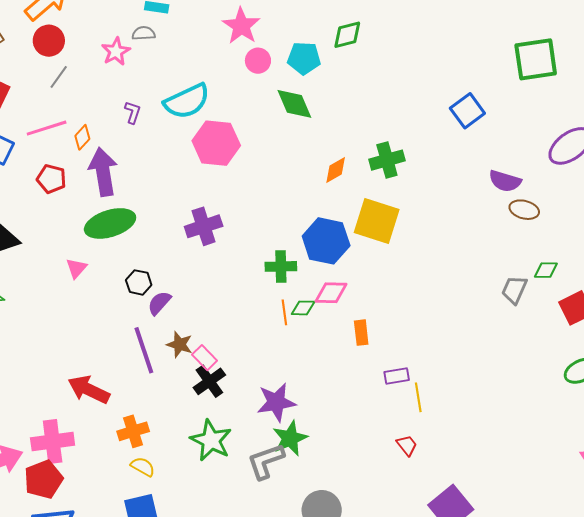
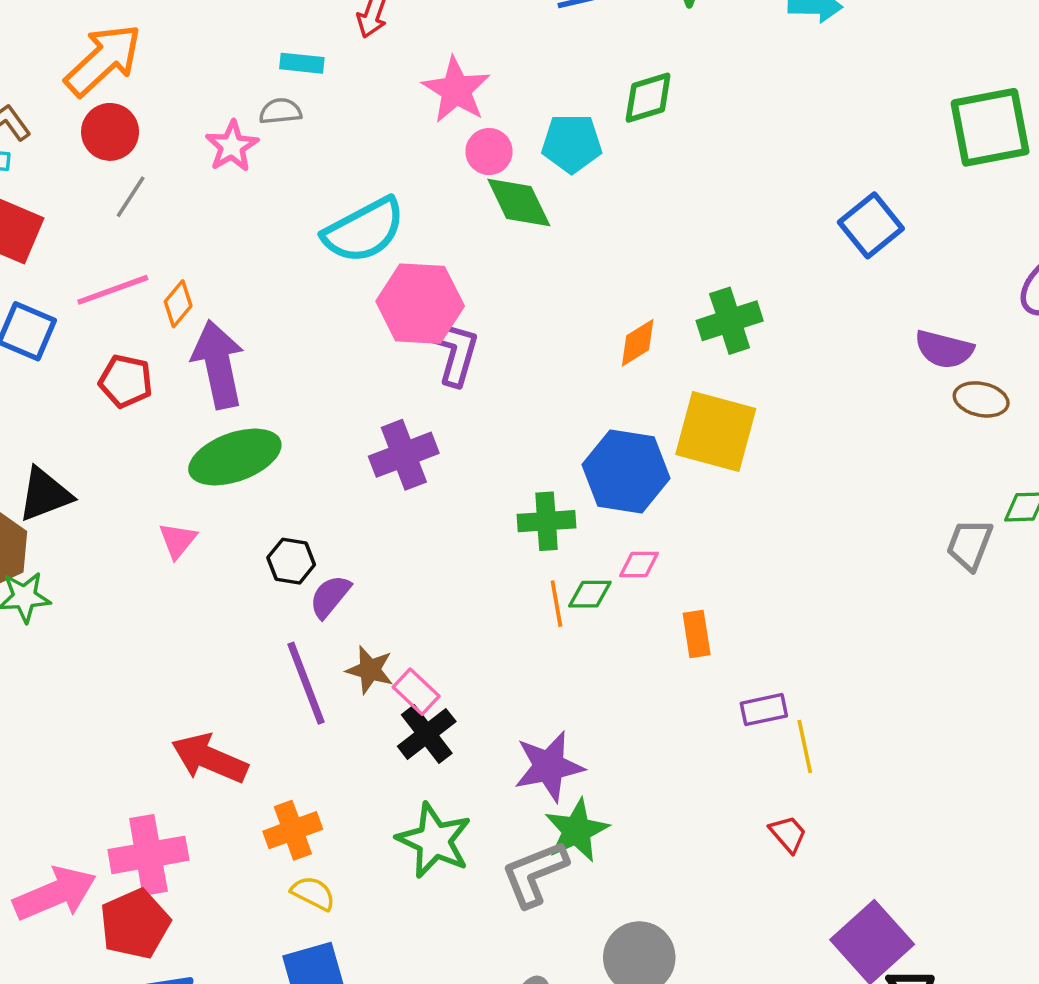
green diamond: (294, 104) -> (519, 202), moved
purple L-shape: (133, 112) -> (455, 352), moved, size x1.6
pink diamond: (331, 293) -> (639, 565), size x0.7

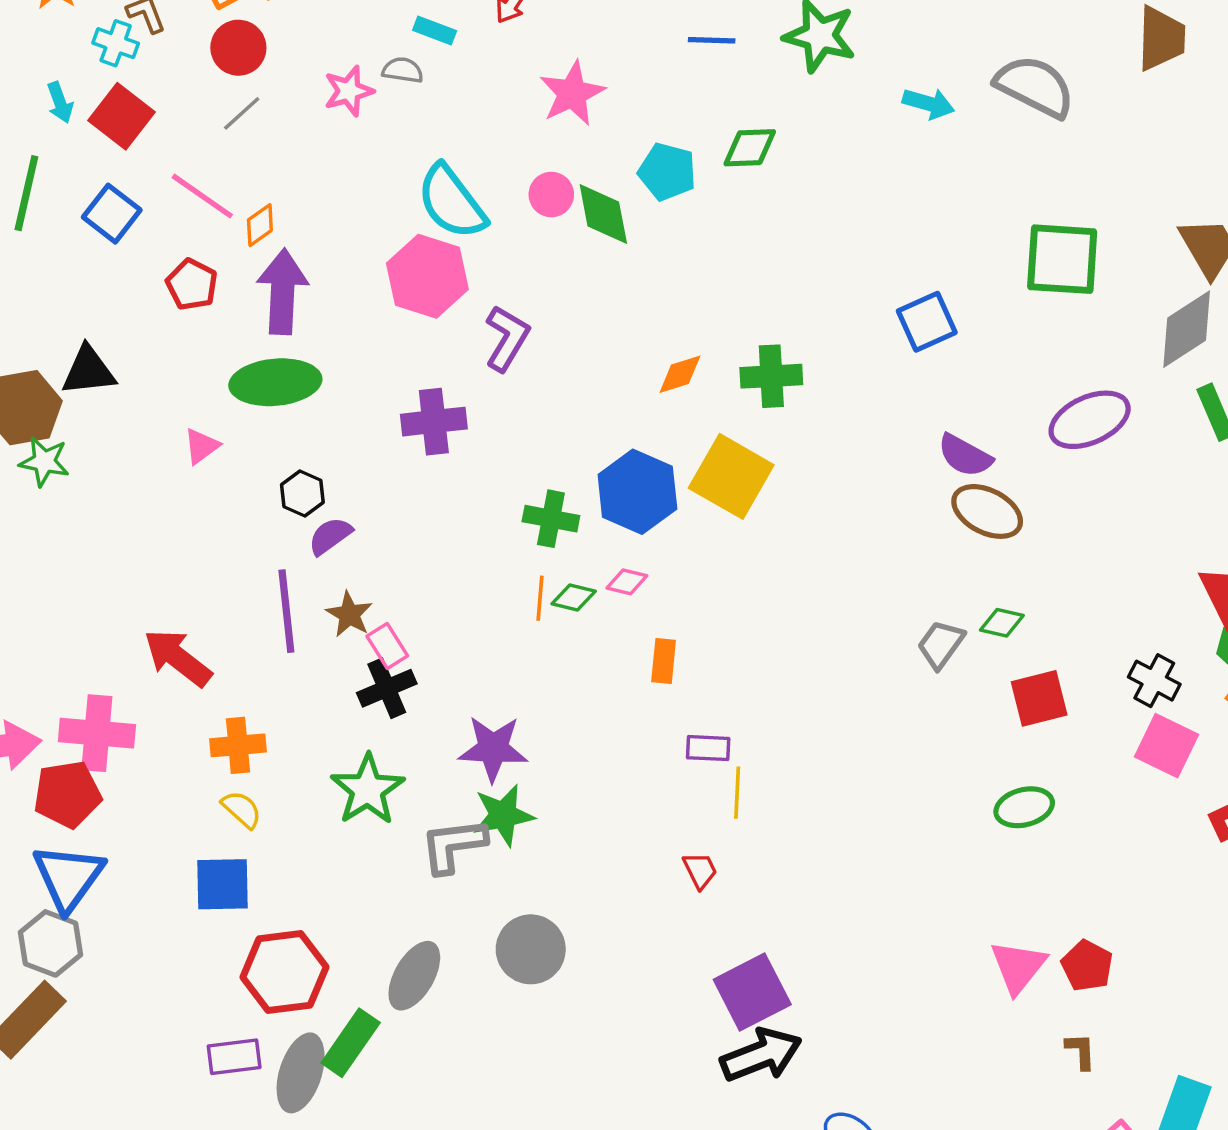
pink circle: (489, 152) -> (551, 195), moved
cyan semicircle: (364, 230) -> (452, 202), turned 66
pink line: (113, 290) -> (202, 196), turned 40
pink hexagon: (420, 304) -> (427, 276), moved
brown ellipse: (981, 399) -> (987, 511), size x1.4

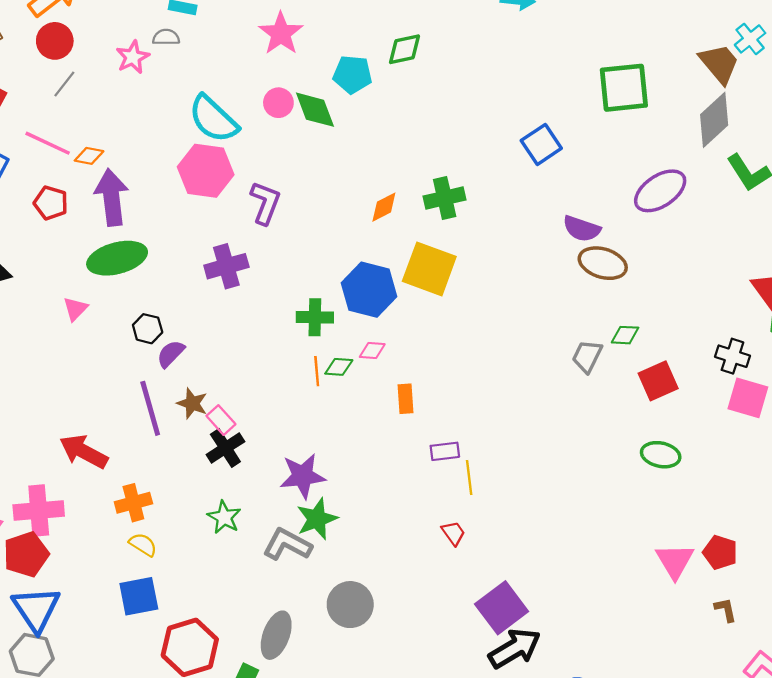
orange diamond: (260, 225) -> (89, 156), turned 56
green star: (368, 790) -> (224, 517), size x0.7
green ellipse: (1024, 807) -> (661, 455), turned 36
gray L-shape: (453, 845) -> (287, 544), turned 45

